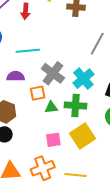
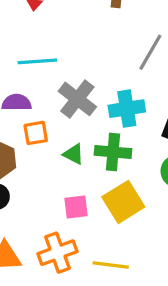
cyan cross: (83, 79) -> (127, 109), turned 30
orange square: (38, 93) -> (36, 133), moved
green triangle: (51, 107) -> (74, 154), turned 32

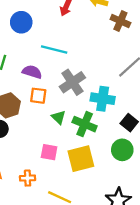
orange cross: (58, 253) -> (28, 178), size x0.6

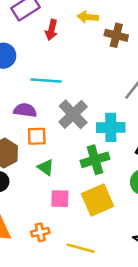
green triangle: (58, 117) -> (46, 167), moved
green cross: (85, 124) -> (95, 160), turned -30

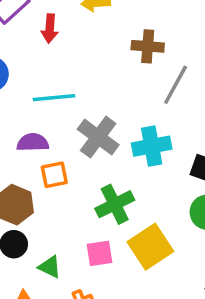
brown cross: (116, 35) -> (148, 46), moved
green cross: (95, 160) -> (115, 204), moved
green triangle: (46, 167) -> (50, 267), moved

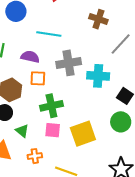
brown cross: (148, 46) -> (98, 19), moved
gray cross: (98, 137) -> (69, 63), turned 30
green cross: (115, 204) -> (51, 106), moved

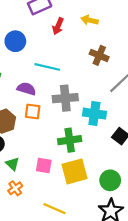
green cross: (51, 106) -> (70, 140), moved
green circle: (121, 122) -> (110, 180), moved
orange cross: (35, 156) -> (15, 188), moved, turned -32

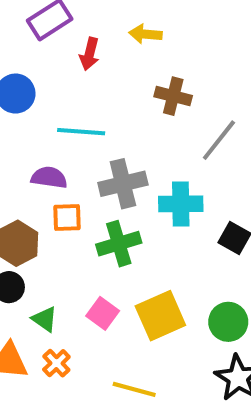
green cross: (70, 140) -> (119, 244), moved
pink square: (44, 166) -> (103, 313), turned 35

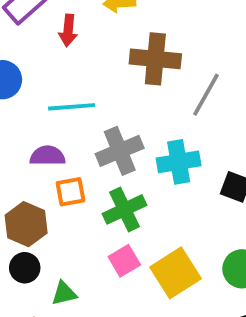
brown cross: (173, 96) -> (155, 59), size x1.4
pink square: (103, 313) -> (124, 261), moved, turned 32
green triangle: (45, 319) -> (64, 293), turned -40

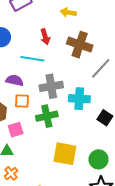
red arrow: (68, 30) -> (45, 37), moved, turned -35
pink square: (124, 261) -> (16, 130), moved
yellow square: (175, 273) -> (65, 154), turned 30

